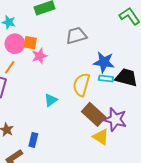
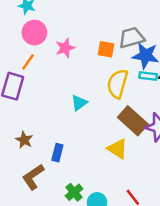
gray trapezoid: (76, 36) -> (132, 38), moved
orange square: (30, 43) -> (106, 49), moved
yellow triangle: (101, 137) -> (117, 149), moved

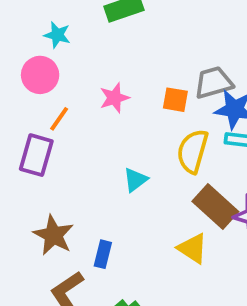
pink circle: (34, 33) -> (40, 75), moved
brown star: (24, 140) -> (53, 235), size x1.5

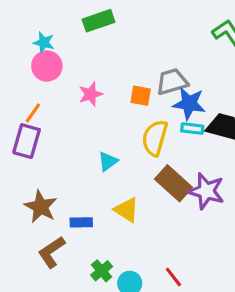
pink circle: (40, 75) -> (47, 66), moved
orange line: (59, 119) -> (33, 113), moved
yellow triangle: (193, 248) -> (127, 210), moved
blue rectangle: (103, 254) -> (81, 222), turned 75

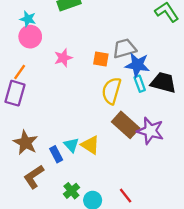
cyan rectangle: (192, 129) -> (140, 84), turned 63
cyan triangle: (108, 161) -> (71, 145), moved, turned -35
blue rectangle: (81, 222) -> (56, 154), turned 63

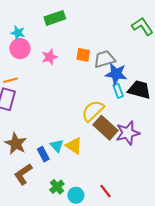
pink star: (63, 58) -> (50, 57), moved
orange square: (101, 59) -> (83, 55), moved
orange line: (20, 72) -> (10, 80), turned 40
yellow semicircle: (111, 91) -> (93, 111), moved, turned 30
purple star: (150, 131) -> (128, 133), turned -30

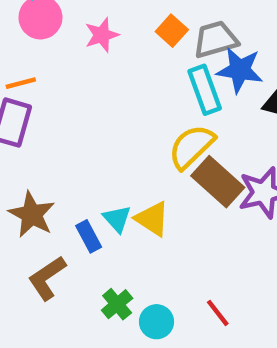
orange square: (83, 55) -> (172, 31), turned 32
cyan rectangle: (118, 91) -> (205, 90), moved, size x1.5

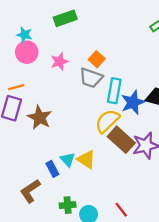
gray trapezoid: (216, 39) -> (91, 78), moved, turned -145
blue star: (240, 70) -> (133, 102), moved, turned -30
cyan rectangle: (205, 90) -> (114, 91), turned 30
brown star: (32, 214) -> (40, 118), moved
green cross: (117, 304) -> (68, 205), turned 35

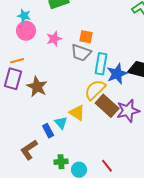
orange square: (97, 59) -> (86, 37), turned -32
yellow triangle: (86, 160) -> (77, 113), moved

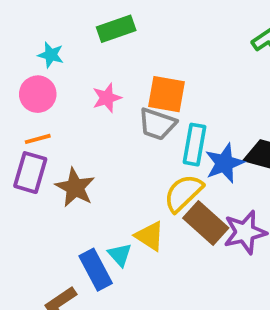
pink circle: (26, 31) -> (38, 94), moved
orange square: (86, 37) -> (167, 94), size x1.5
blue rectangle: (48, 131) -> (96, 270), size x1.5

